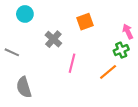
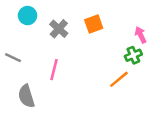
gray cross: (53, 39) -> (59, 29), moved
pink line: (72, 63) -> (54, 70), moved

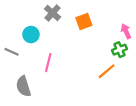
cyan circle: (28, 16) -> (31, 35), moved
gray cross: (59, 29) -> (53, 13), moved

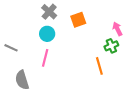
cyan circle: (31, 35) -> (47, 34), moved
orange line: (107, 71) -> (99, 66), turned -66

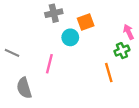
gray cross: (49, 12) -> (54, 13), turned 35
cyan circle: (47, 34) -> (70, 37), moved

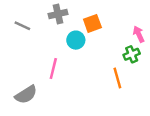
gray line: (12, 53) -> (22, 26), moved
gray semicircle: (24, 88) -> (26, 95), turned -105

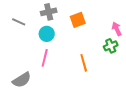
cyan circle: (76, 40) -> (47, 34), moved
orange line: (117, 78) -> (84, 63), moved

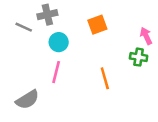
gray cross: (49, 12) -> (47, 15), moved
green cross: (111, 46) -> (139, 57), turned 32

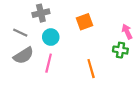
gray line: (24, 27) -> (20, 33), moved
gray semicircle: (27, 100) -> (24, 56), moved

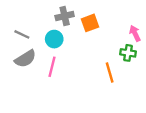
gray cross: (41, 13) -> (65, 16), moved
orange line: (91, 69) -> (110, 72), moved

